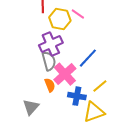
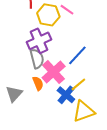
yellow line: (100, 86) -> (78, 84), moved
blue cross: (77, 96) -> (66, 95), turned 30
gray triangle: (31, 107) -> (14, 94), moved

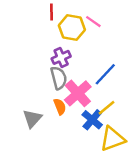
purple cross: (39, 41) -> (61, 57), size x0.7

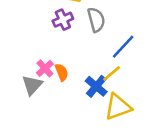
blue line: (105, 74) -> (123, 47), moved
gray semicircle: (59, 78) -> (96, 20), moved
pink cross: (78, 93) -> (45, 68), moved, size x0.6

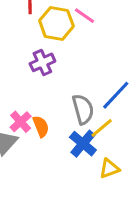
gray semicircle: (96, 20) -> (83, 109), moved
yellow triangle: (118, 107) -> (109, 169), size x0.6

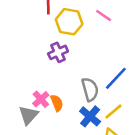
pink line: (85, 16) -> (104, 16), moved
yellow line: (102, 128) -> (113, 112), moved

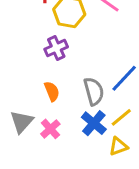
pink cross: (41, 99) -> (50, 129), moved
orange semicircle: (57, 103) -> (52, 91), moved

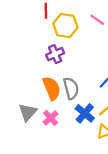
orange semicircle: (52, 91) -> (52, 88), size x1.5
gray semicircle: (94, 91) -> (71, 88), moved

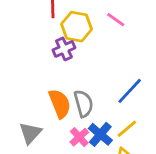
purple cross: (55, 54) -> (64, 49), moved
pink cross: (51, 118) -> (79, 137), moved

